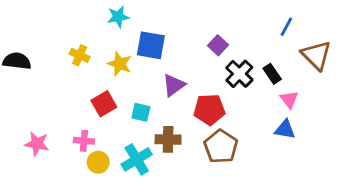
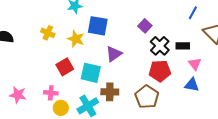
black rectangle: (272, 74) -> (183, 46), turned -56
red pentagon: (209, 109) -> (160, 71), moved
cyan square: (141, 112) -> (91, 73), size x1.5

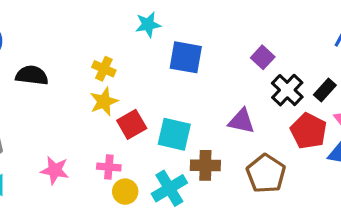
yellow star: (76, 39) -> (104, 102), moved, turned 30
black rectangle: (183, 46) -> (325, 90), turned -48
purple triangle: (114, 54) -> (241, 121), moved, turned 48
red pentagon: (160, 71) -> (309, 131), moved, turned 30

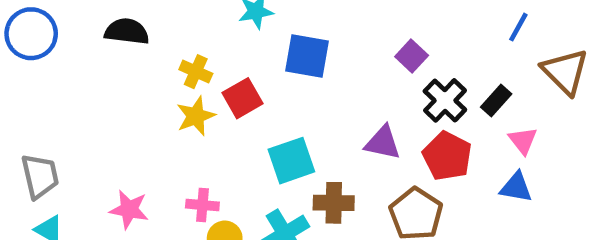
black semicircle: (32, 75) -> (127, 31), moved
red square: (132, 124) -> (242, 98), moved
red pentagon: (309, 131) -> (447, 156), moved
cyan square: (174, 134) -> (291, 161), turned -32

